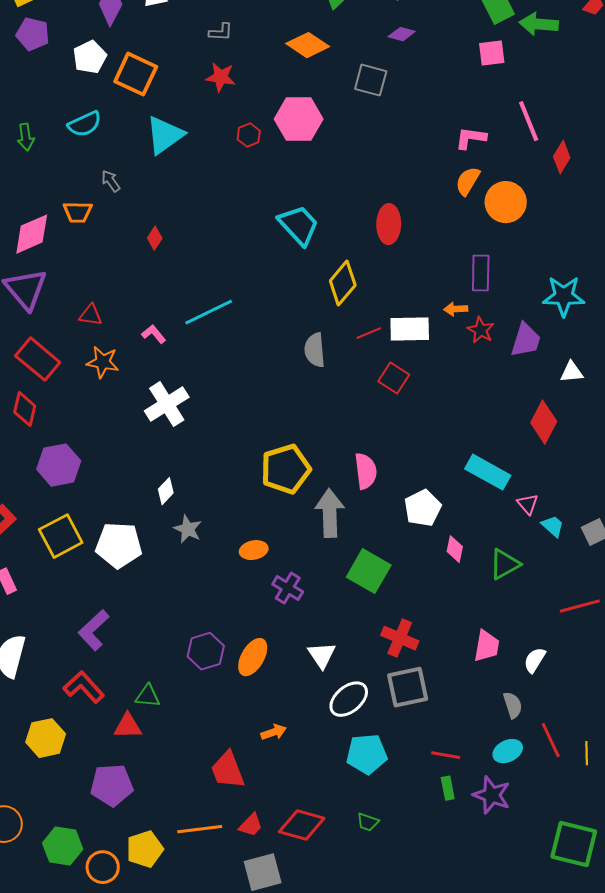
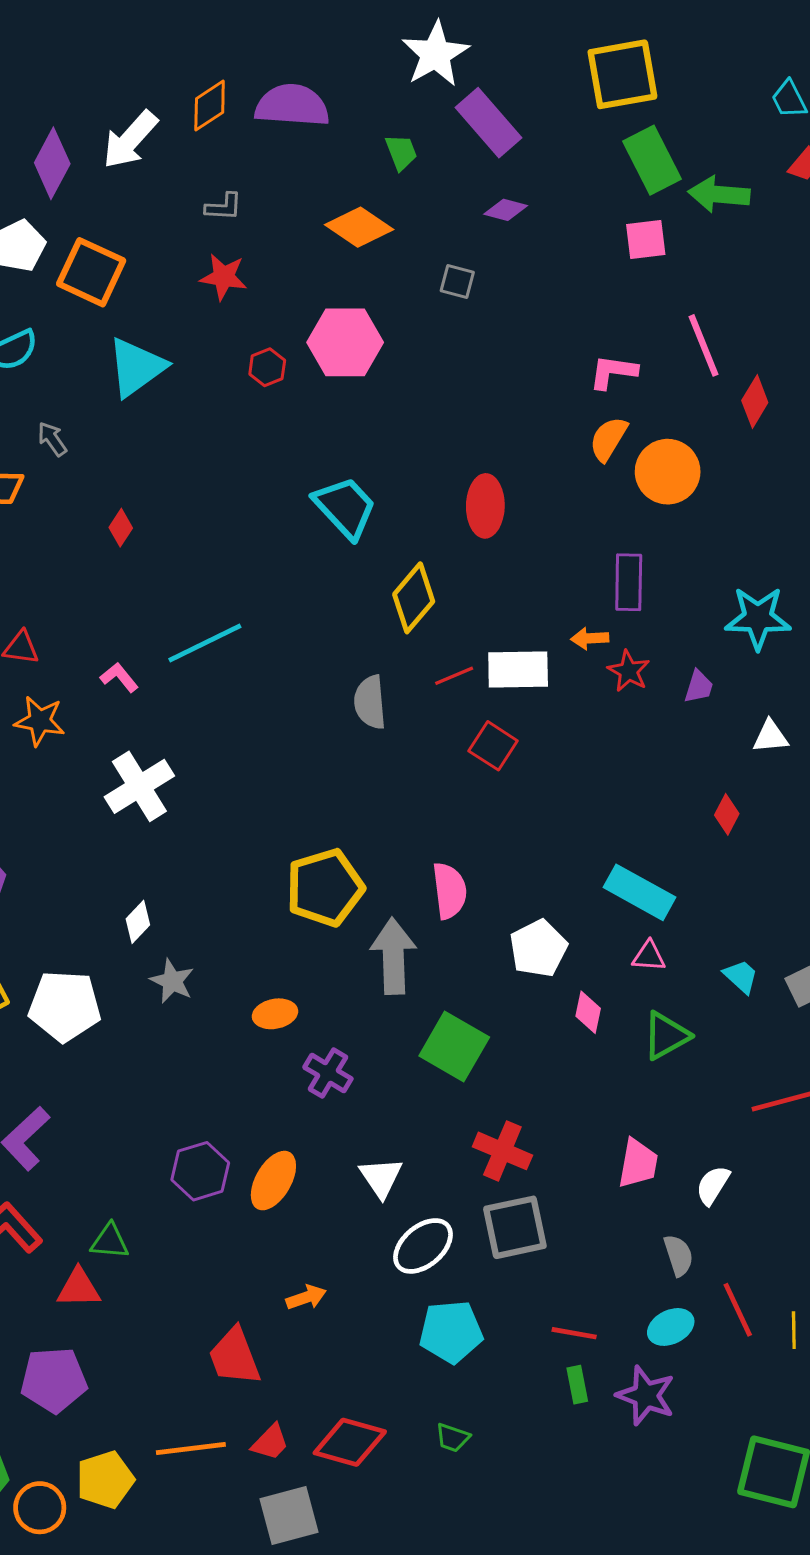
gray square: (371, 80) -> (457, 282), size x0.7
purple trapezoid: (526, 340) -> (699, 687), size x0.6
red diamond: (544, 422) -> (727, 814), size x0.6
pink triangle: (528, 504) -> (649, 956), moved, turned -45

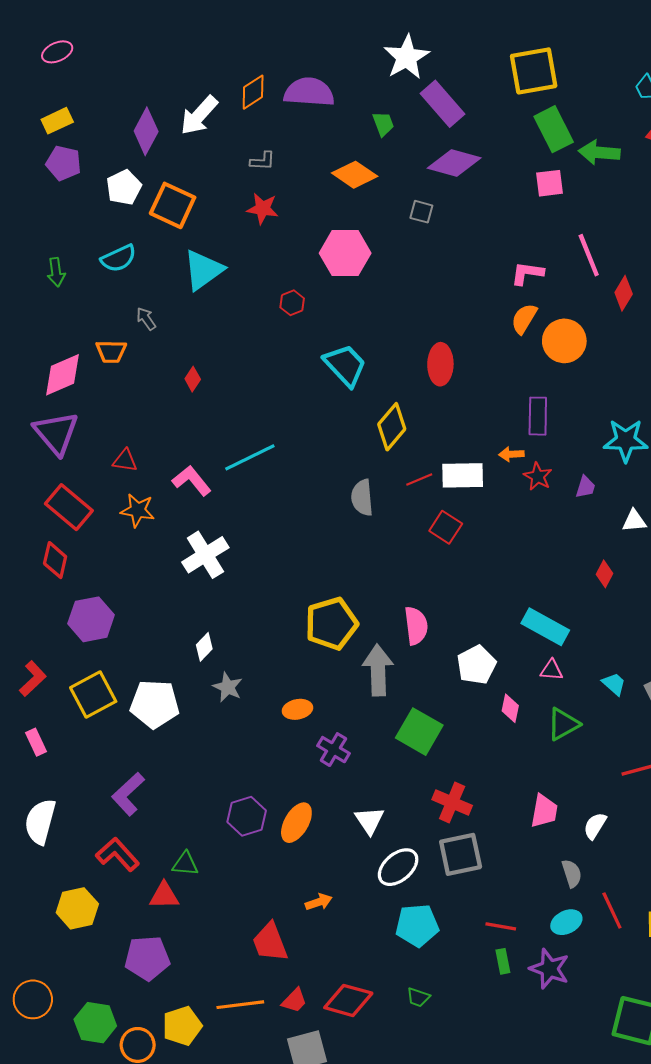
purple diamond: (506, 210) -> (454, 163), size x1.8
red hexagon: (267, 367) -> (292, 303), moved
pink L-shape: (119, 677) -> (192, 481), size x1.5

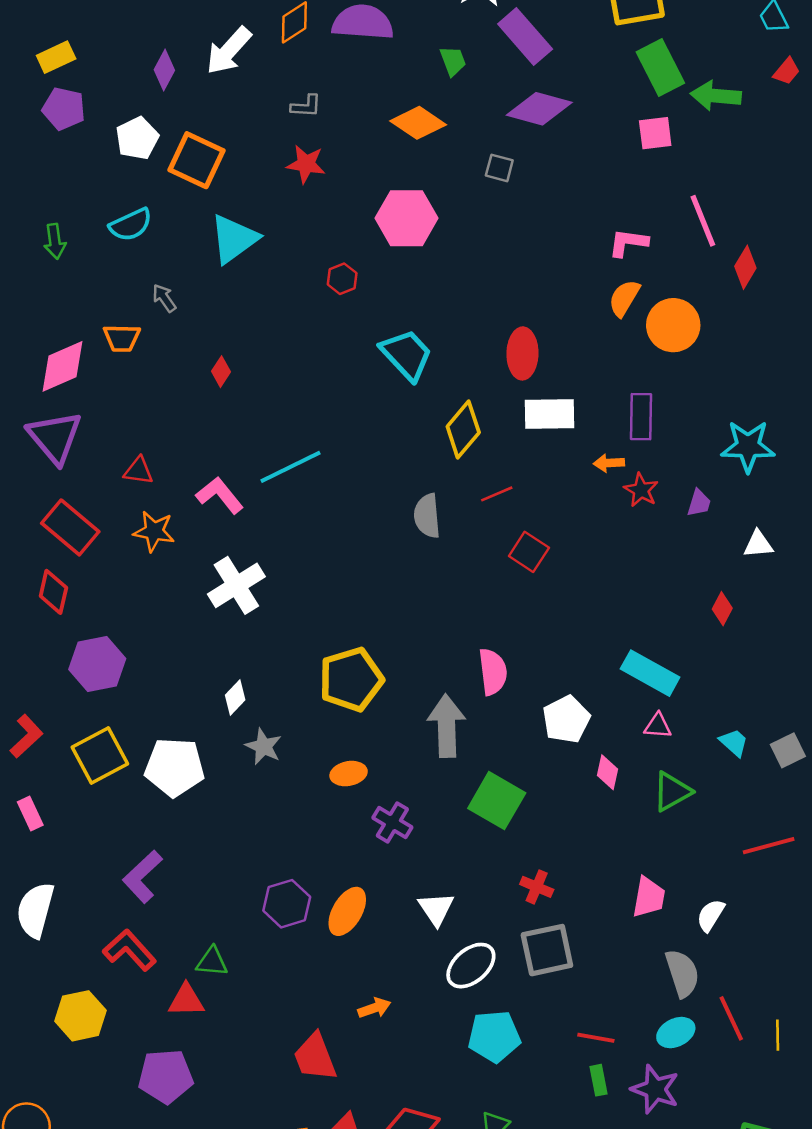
purple diamond: (146, 131) -> (164, 70), size x0.7
white rectangle: (463, 475) -> (550, 414), moved
yellow pentagon: (331, 624) -> (351, 679), moved
red cross: (452, 802) -> (537, 887), size x0.7
gray semicircle: (572, 873) -> (682, 973), size x1.4

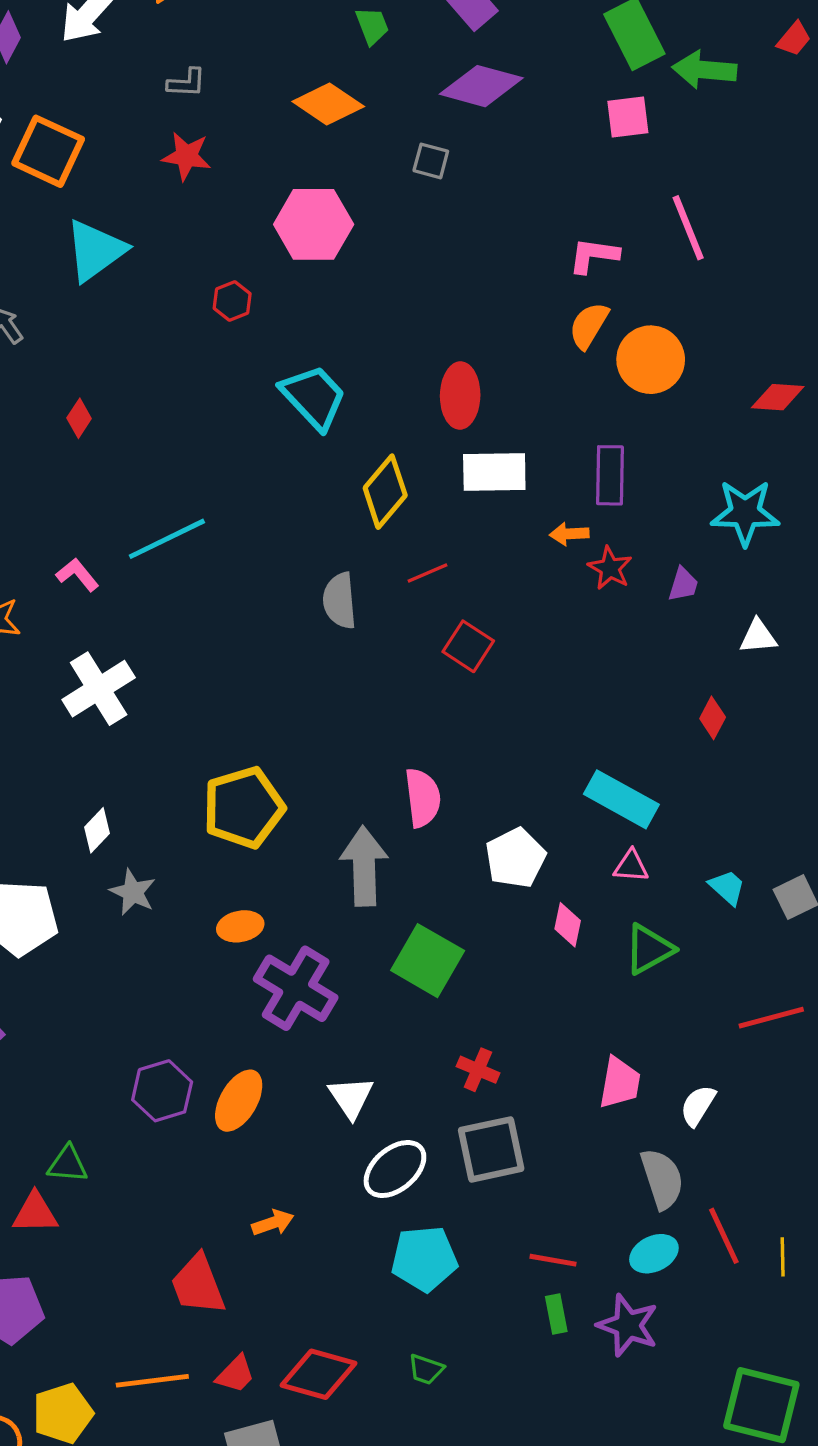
red diamond: (745, 267) -> (778, 397), moved, turned 63
pink L-shape: (220, 495) -> (77, 575), size x0.7
purple cross: (392, 822) -> (296, 988), size x1.6

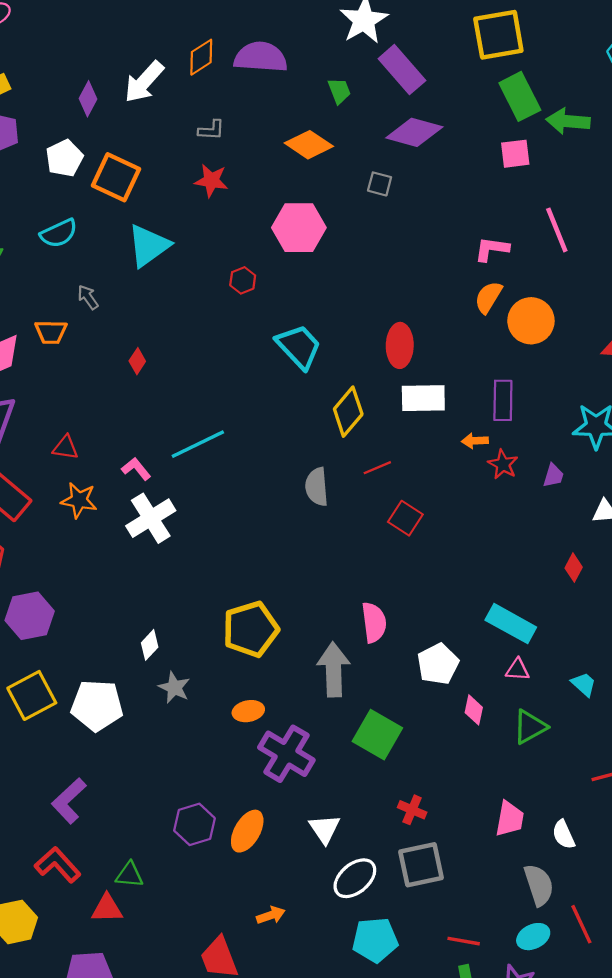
white cross: (99, 689) -> (151, 518), moved
white semicircle: (698, 1106) -> (563, 834), turned -56

